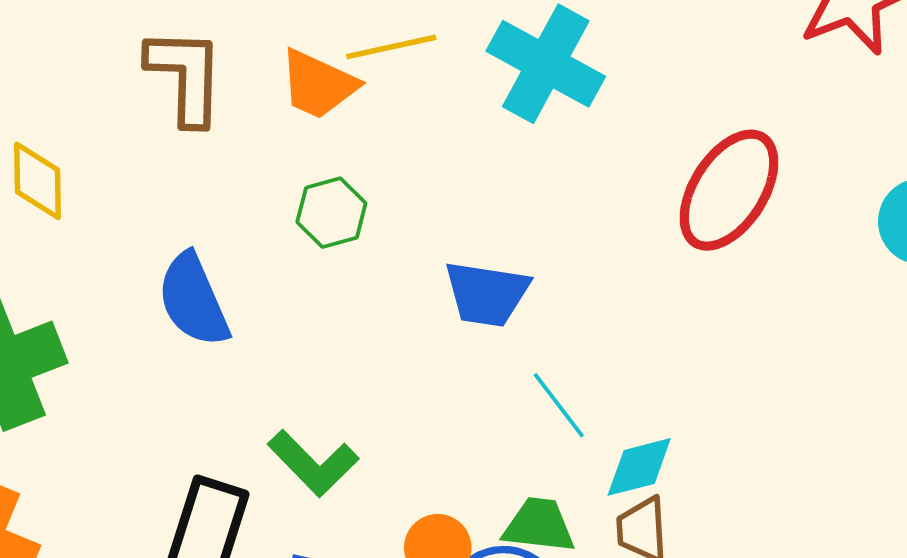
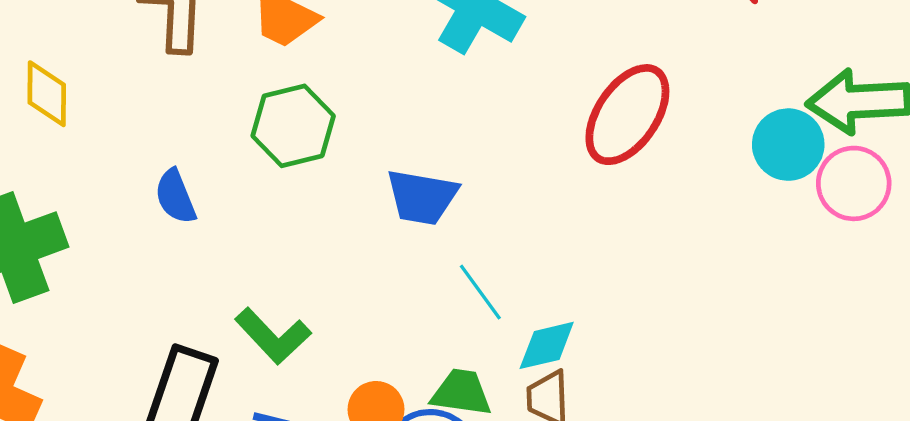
green hexagon: (331, 213) -> (293, 126), size x1.4
blue semicircle: (193, 300) -> (175, 197), size x0.7

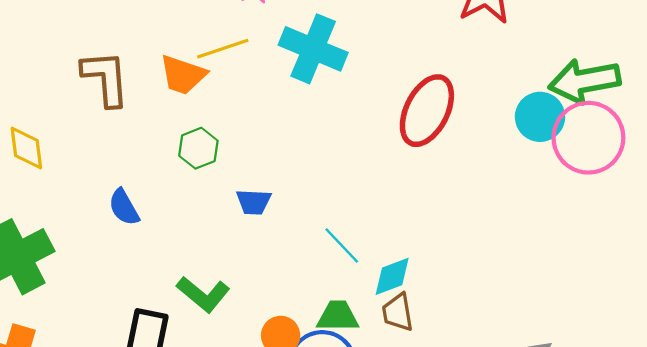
green hexagon: (293, 126) -> (198, 148), size x0.7
pink circle: (854, 183) -> (588, 138), size x1.4
blue trapezoid: (422, 197) -> (254, 202), moved, size x0.7

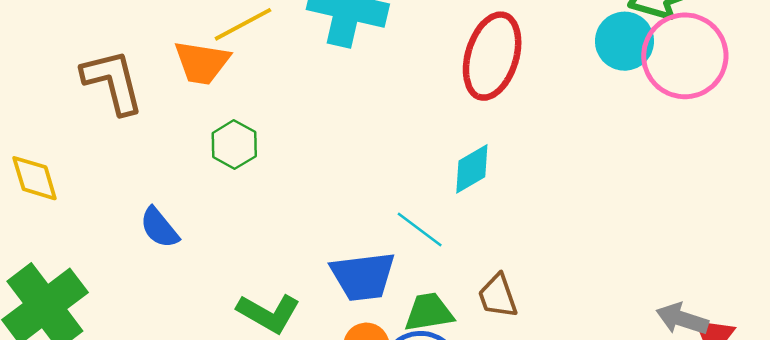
blue trapezoid: (254, 202) -> (363, 276), moved, size x1.6
cyan diamond: (392, 276) -> (472, 169), moved

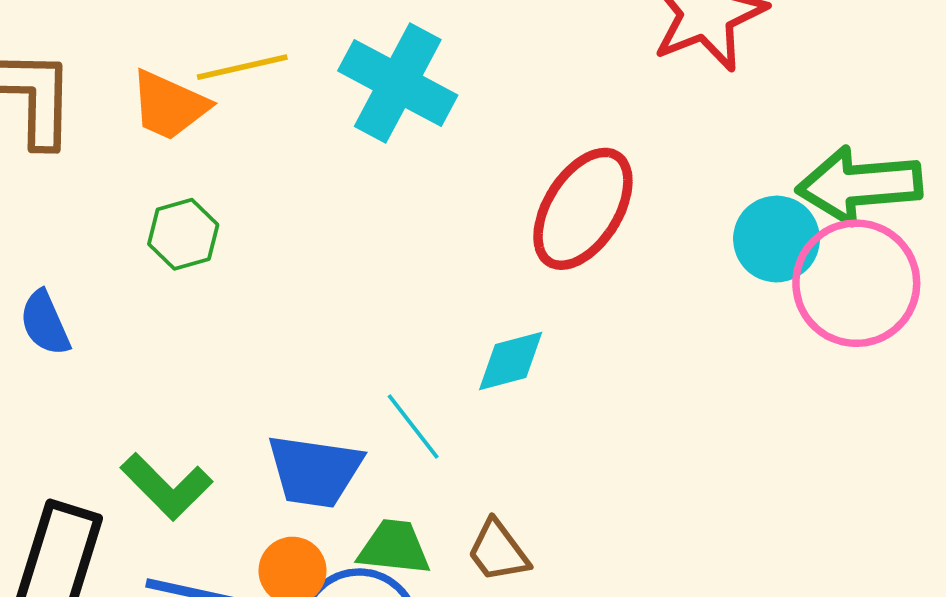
brown trapezoid: (498, 296) -> (498, 551), turned -33

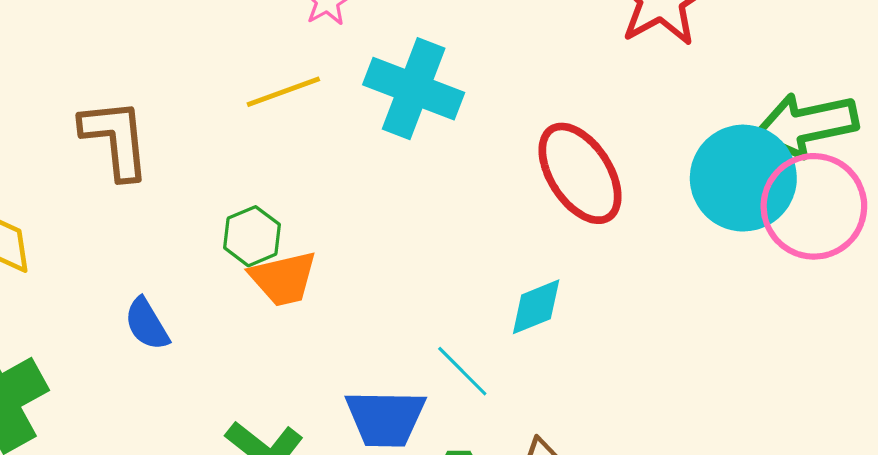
orange trapezoid: (169, 105) -> (283, 279), moved, turned -30
red ellipse: (583, 209) -> (580, 173), turned -58
cyan circle: (777, 239) -> (743, 178), size x1.5

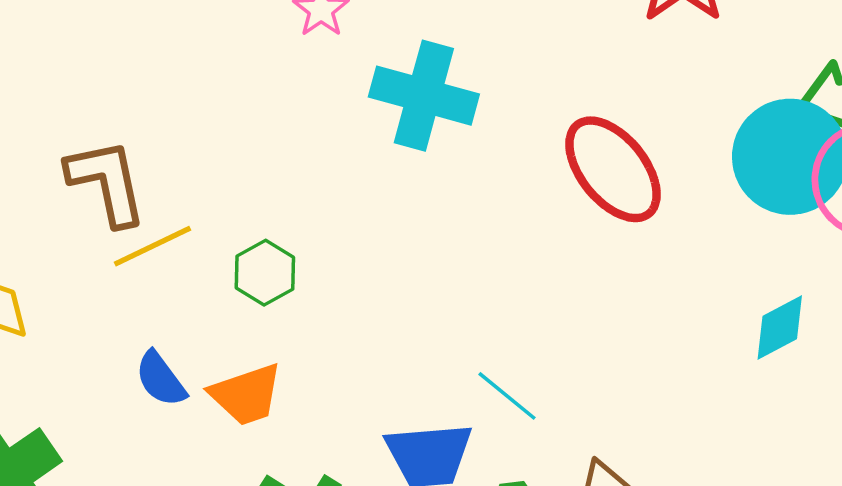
yellow line: (283, 92) -> (153, 246), moved
orange trapezoid: (283, 279) -> (246, 395), moved
cyan diamond: (536, 307) -> (780, 328), moved

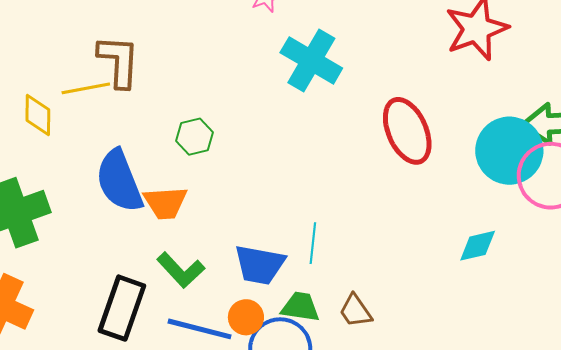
yellow line: (153, 246) -> (86, 88), moved
blue semicircle: (161, 379) -> (119, 181), size x1.8
cyan line: (507, 396) -> (313, 243), turned 42

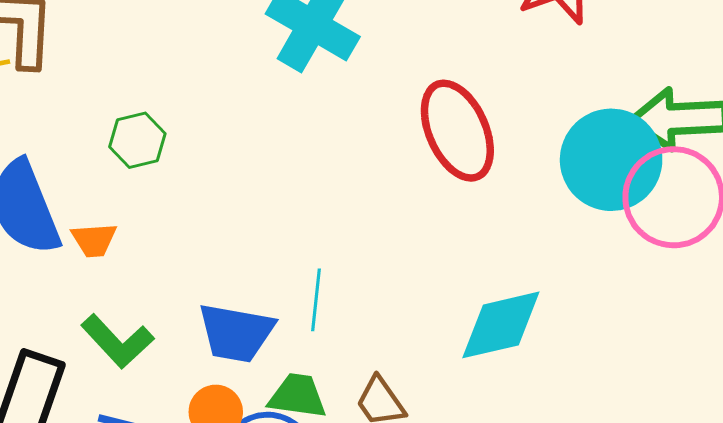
orange trapezoid: (165, 203) -> (94, 240), size x0.7
cyan diamond: (478, 246) -> (501, 325), moved, size x1.5

